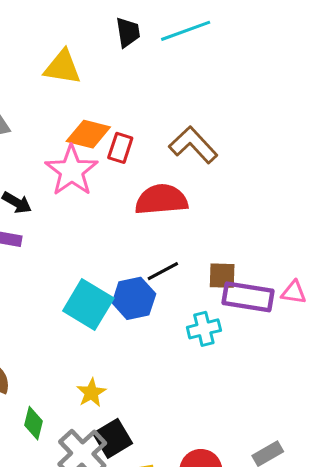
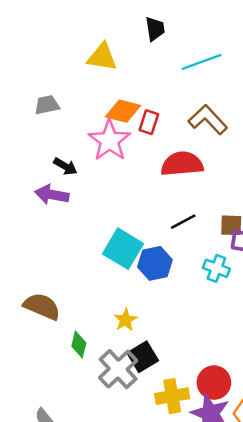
cyan line: (186, 31) -> (202, 62), moved
blue hexagon: (134, 298) -> (155, 263), moved
cyan cross: (204, 329) -> (216, 268), turned 35

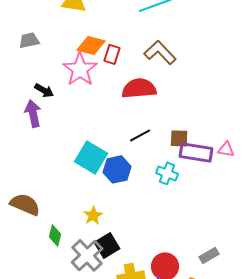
purple arrow: (52, 195) -> (33, 113), turned 68

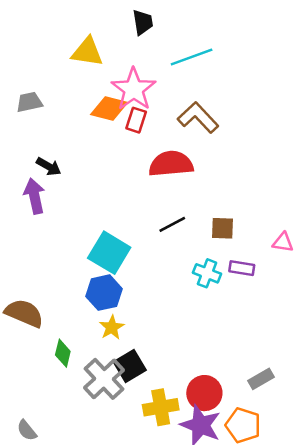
pink star: (80, 69) -> (134, 89), moved
purple rectangle: (196, 152) -> (242, 268), moved, size x0.6
blue hexagon: (117, 169) -> (104, 293), moved

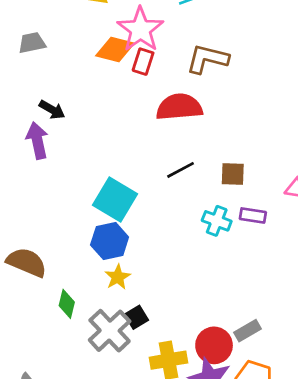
brown L-shape: (198, 118) -> (207, 59), turned -33
black square: (130, 366) -> (136, 317), size x0.7
gray rectangle: (261, 379) -> (247, 331), moved

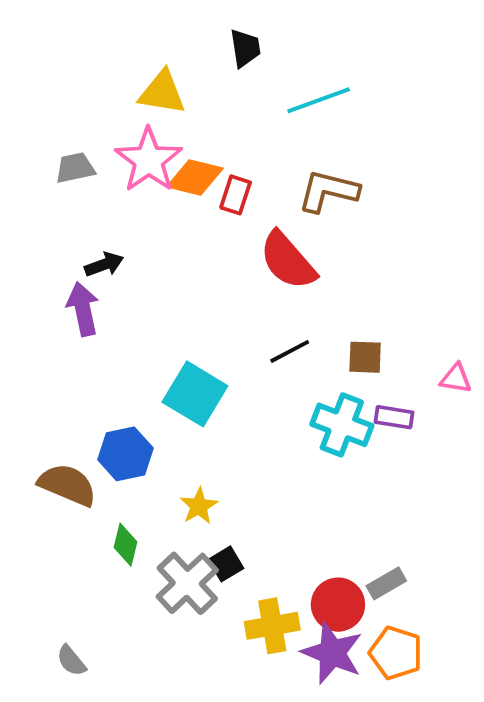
pink star: (140, 29) -> (149, 160), moved
red semicircle: (179, 107) -> (288, 261), turned -126
black arrow: (52, 110) -> (104, 264), turned -50
cyan cross: (217, 221) -> (342, 425), size x1.4
blue hexagon: (110, 241) -> (125, 454), moved

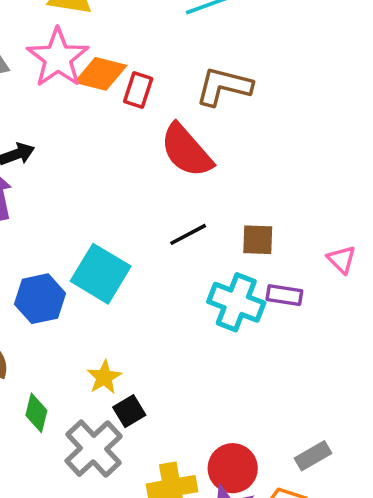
pink triangle: (456, 378) -> (342, 259), turned 36
blue hexagon: (125, 454) -> (40, 299), moved
black square: (226, 564) -> (129, 411), moved
gray rectangle: (386, 583) -> (313, 456), moved

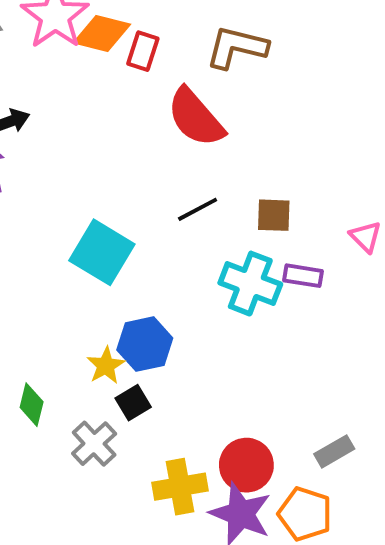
blue hexagon: (40, 299) -> (145, 344), moved
gray cross: (94, 449) -> (94, 444), size x0.7

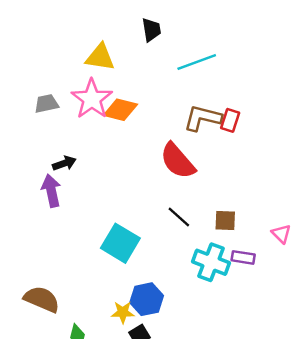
red rectangle: (143, 51) -> (230, 120), moved
black line: (198, 209) -> (179, 217), turned 70
yellow star: (106, 366) -> (123, 312), turned 30

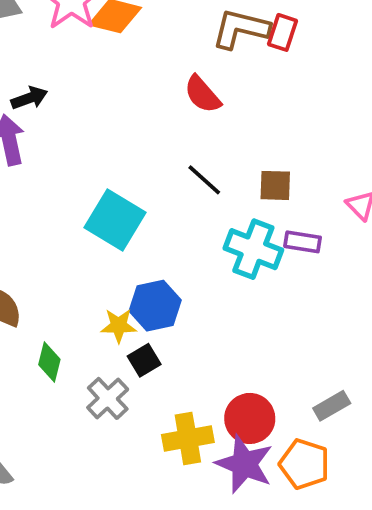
red semicircle: (178, 161) -> (202, 94), size x0.7

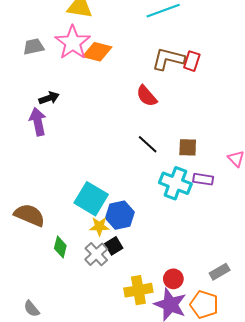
cyan square: (115, 220) -> (91, 199), moved
gray cross: (108, 398) -> (96, 254), moved
red circle: (250, 418) -> (173, 279), size x0.7

